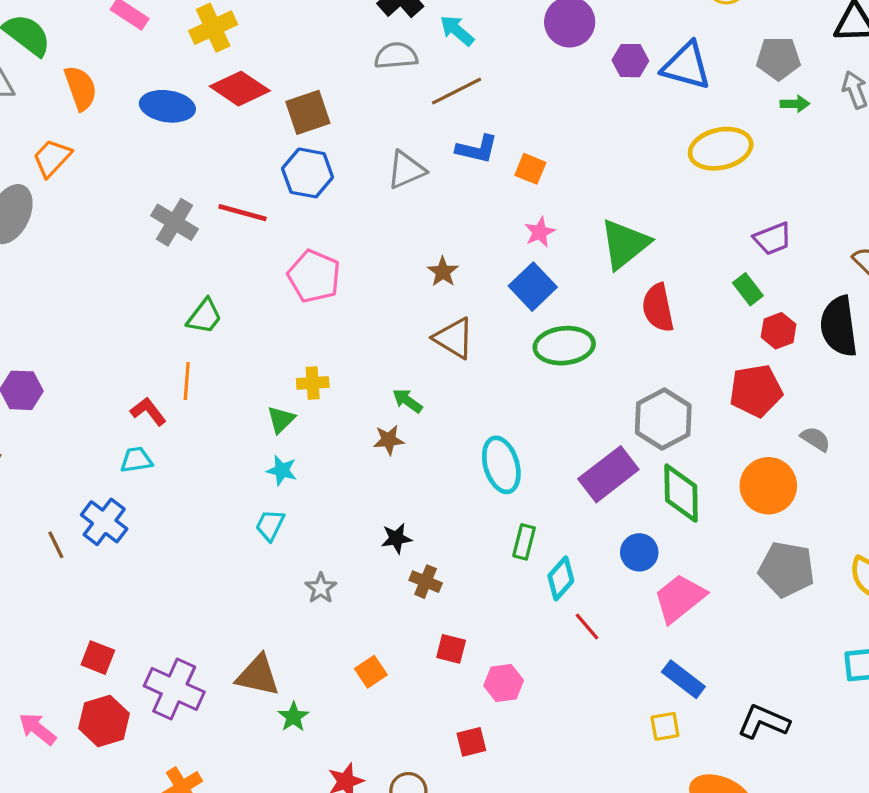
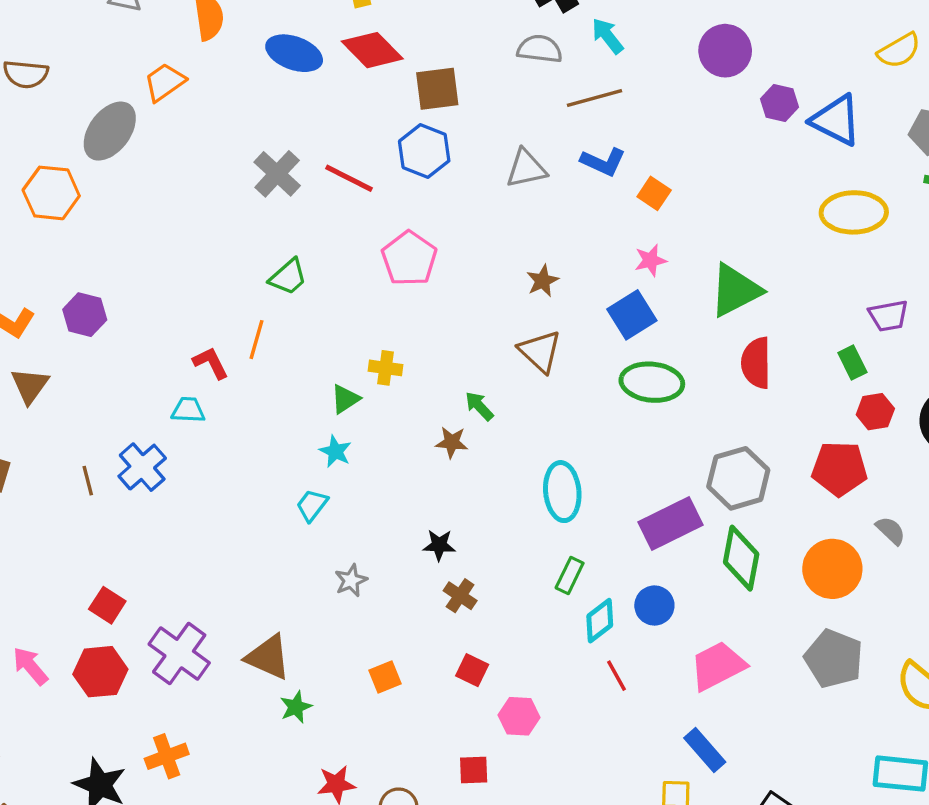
blue circle: (639, 552) -> (654, 605), moved

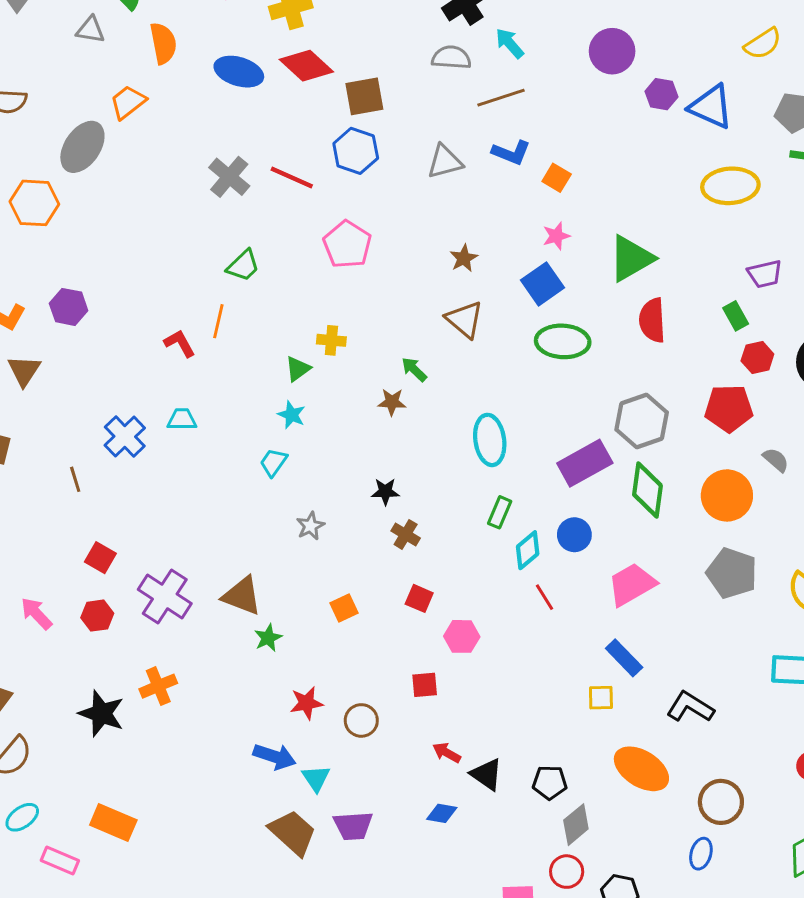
cyan trapezoid: (188, 410) -> (182, 419), moved
brown line: (88, 481) -> (75, 479), moved
red hexagon: (100, 672) -> (97, 616), size x0.7

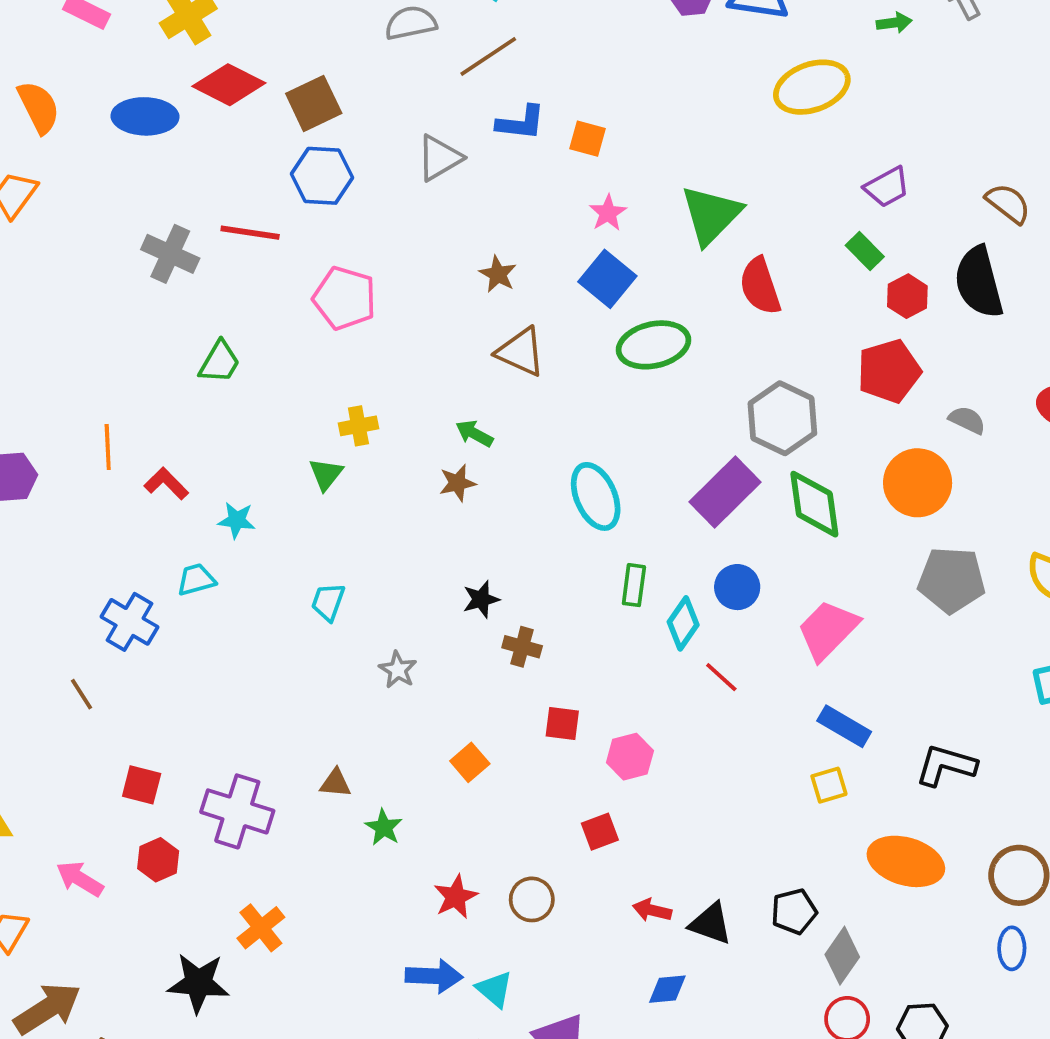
orange line: (218, 321) -> (108, 447), moved
cyan star: (292, 415) -> (237, 520), moved
brown triangle: (242, 596) -> (335, 783), size x0.6

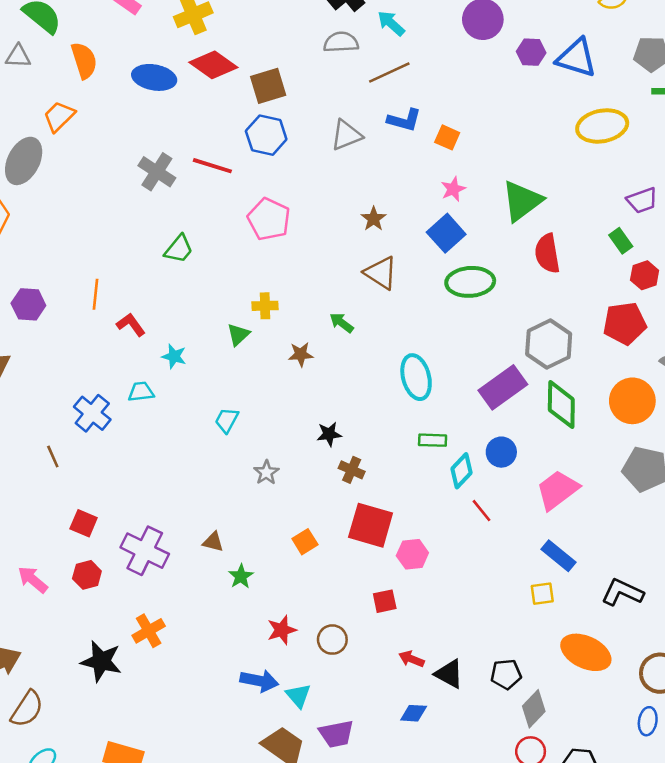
brown star: (457, 483) -> (301, 354), moved
green rectangle: (634, 585) -> (433, 440), turned 76
red square: (562, 723) -> (371, 525), size x1.8

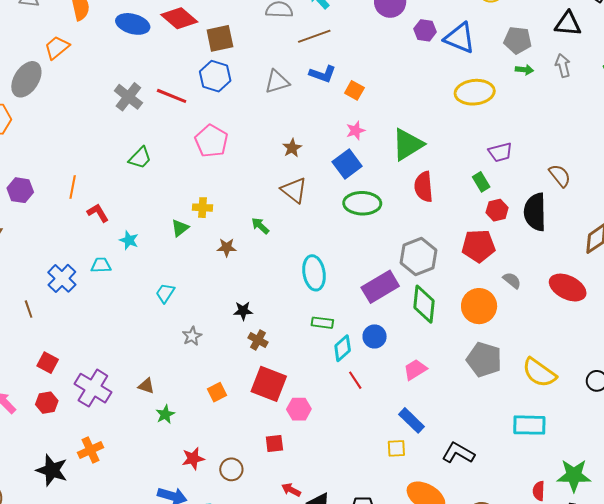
pink trapezoid: (557, 490) -> (415, 370), size x0.7

